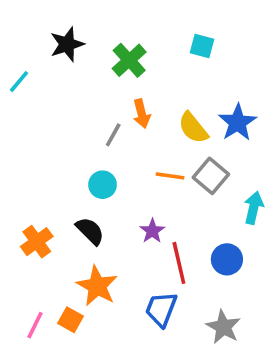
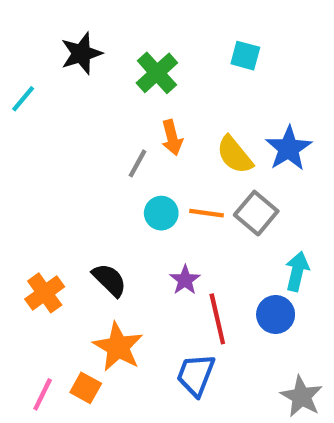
cyan circle: (103, 185) -> (161, 213), moved
cyan arrow: (254, 208) -> (297, 271), moved
gray star: (223, 327) -> (301, 396), moved

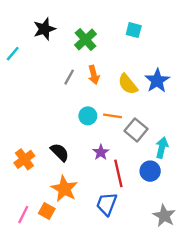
gray line: (137, 163) -> (69, 77), moved
gray square: (256, 213) -> (136, 130), moved

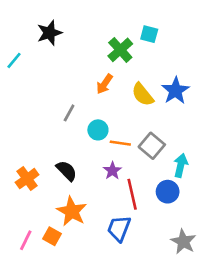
green cross: (86, 40) -> (120, 50), moved
orange arrow: (94, 75) -> (105, 84), turned 48
gray line: (69, 77) -> (69, 113), moved
orange line: (113, 116) -> (120, 143), moved

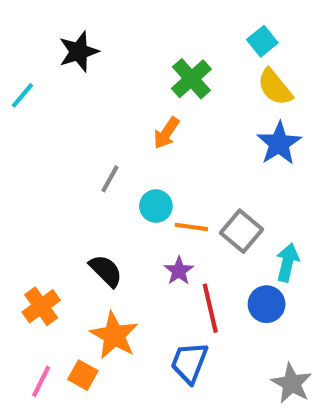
cyan square: (149, 34) -> (262, 41), moved, turned 36
yellow semicircle: (143, 95) -> (275, 87), moved
orange cross: (27, 179) -> (41, 306), moved

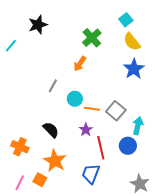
orange cross: (41, 306) -> (20, 147), turned -30

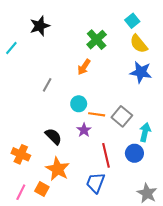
blue star: (134, 69) -> (141, 72), turned -30
gray line: (53, 86) -> (47, 85), moved
purple star: (86, 130) -> (84, 130), moved

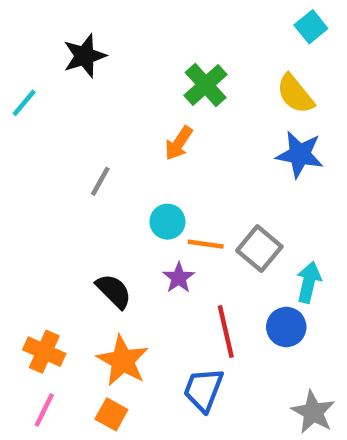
cyan square: (132, 21) -> (311, 27), moved
orange cross: (21, 154) -> (44, 352), moved
orange square: (42, 189) -> (111, 414), moved

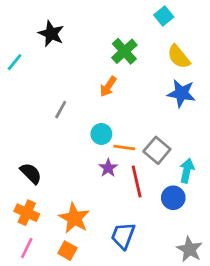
cyan square: (311, 27) -> (164, 16), moved
black star: (85, 56) -> (51, 34), turned -30
black semicircle: (114, 291) -> (31, 173), moved
red line: (226, 331) -> (137, 181), moved

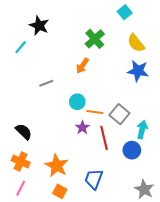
cyan line: (15, 62) -> (21, 47), moved
gray line: (61, 110) -> (46, 83), turned 40
orange square: (67, 251) -> (60, 191), moved

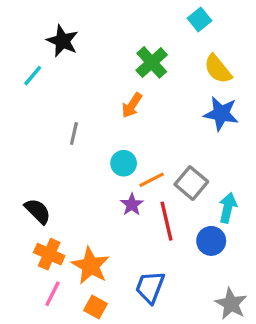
gray line: (46, 83) -> (74, 133), turned -56
orange line: (95, 112) -> (152, 180), turned -35
orange cross: (21, 161) -> (49, 254), moved
pink line: (21, 188) -> (53, 294), moved

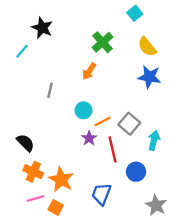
blue circle: (211, 241) -> (136, 172), moved
pink line: (53, 294) -> (36, 199), turned 48
orange square: (95, 307) -> (56, 207), moved

